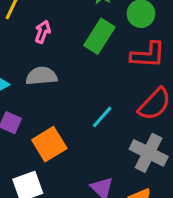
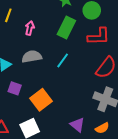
cyan line: (102, 117) -> (63, 60), moved

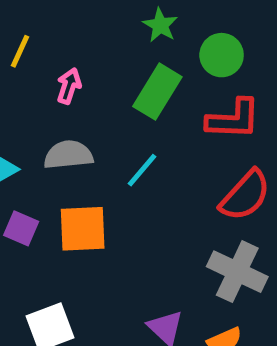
orange square: (41, 100) -> (83, 229), moved, turned 30

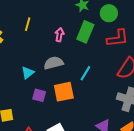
pink arrow: (69, 86) -> (59, 35), moved
cyan line: (142, 170) -> (85, 73), moved

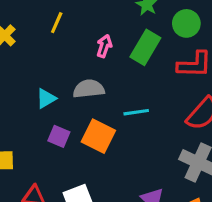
cyan line: (85, 73) -> (136, 112), turned 42
orange square: (64, 92) -> (98, 136), turned 30

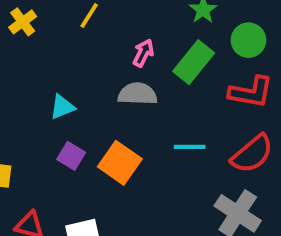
gray semicircle: (89, 89) -> (138, 94), moved
cyan line: (136, 112) -> (190, 147), moved

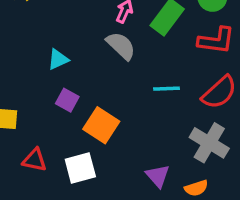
gray semicircle: (138, 94) -> (121, 46), turned 44
orange square: (120, 163) -> (101, 125), moved

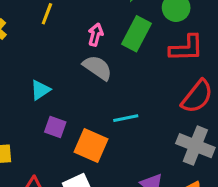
cyan line: (166, 89) -> (126, 118), moved

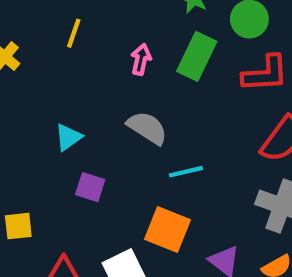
gray semicircle: (97, 68) -> (147, 128), moved
orange square: (91, 145) -> (168, 229), moved

